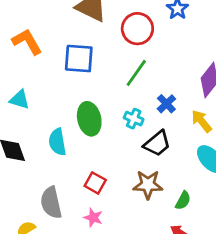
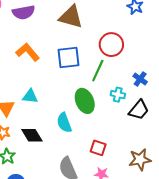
red circle: (137, 29) -> (111, 45), moved
green line: (136, 73) -> (98, 71), moved
brown star: (148, 185) -> (140, 160), moved

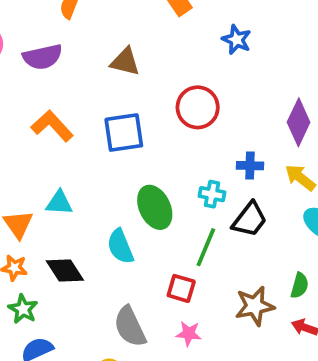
brown triangle: (71, 17) -> (125, 62), size x0.7
green line: (98, 71) -> (206, 247), moved
blue cross: (140, 79) -> (250, 166), turned -32

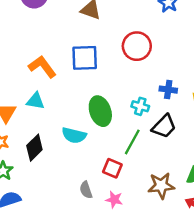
orange L-shape: (52, 126) -> (42, 67), moved
cyan semicircle: (120, 246) -> (74, 135), turned -60
black diamond: (65, 271) -> (34, 148), turned 72
gray semicircle: (130, 327) -> (86, 190), moved, size x0.6

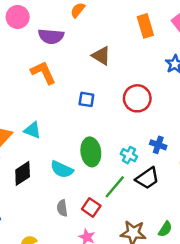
blue square: (85, 58) -> (86, 99), size x0.6
orange L-shape: (42, 67) -> (43, 73), moved
gray semicircle: (86, 190) -> (62, 208), moved

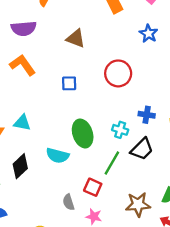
gray semicircle: (62, 208) -> (69, 202), moved

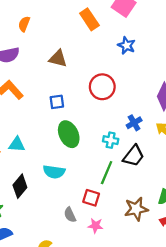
blue cross: (147, 115) -> (134, 123), turned -32
green ellipse: (83, 133) -> (69, 134), moved

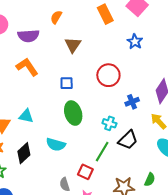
orange semicircle: (24, 24) -> (56, 17), moved
brown triangle: (58, 58) -> (73, 45), turned 42
blue cross: (134, 123) -> (132, 102), moved

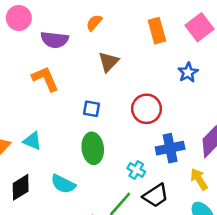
blue cross: (132, 102) -> (170, 148), size x1.5

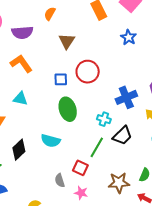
red circle: (147, 109) -> (88, 72), moved
cyan triangle: (32, 141) -> (20, 99), moved

